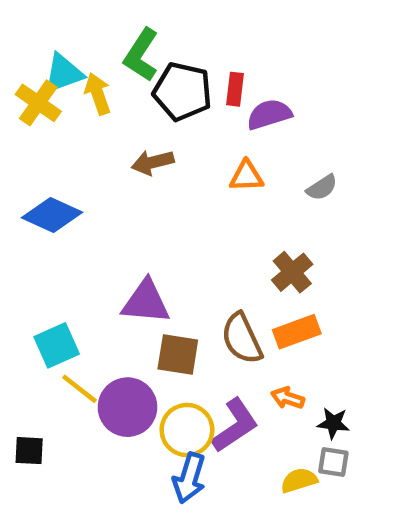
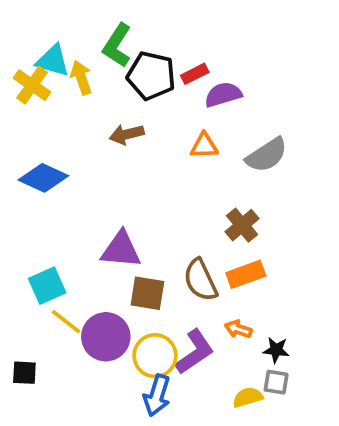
cyan triangle: (63, 73) -> (53, 61), turned 36
red rectangle: (235, 89) -> (195, 74), turned 56
gray semicircle: (322, 188) -> (267, 155), size x1.6

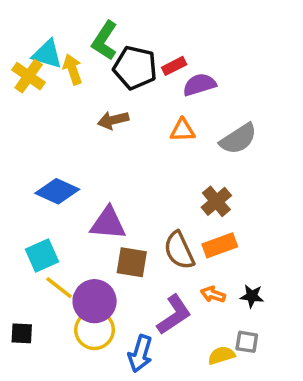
blue diamond: (43, 178) -> (57, 191), moved
black star: (276, 350) -> (252, 296), moved
yellow circle: (155, 356) -> (95, 330), moved

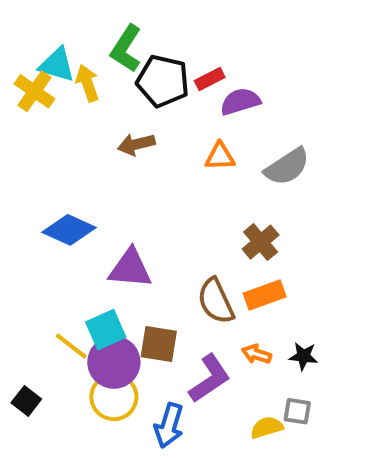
cyan square: (42, 255) -> (106, 330), moved
brown square: (132, 262) -> (159, 344), moved
black square: (22, 333) -> (26, 401), turned 35

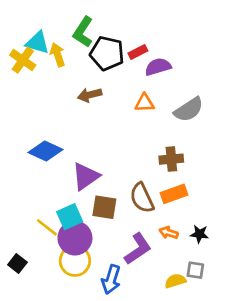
brown cross: (261, 242) -> (171, 159), turned 35
purple triangle: (130, 269) -> (86, 176), turned -40
brown square: (159, 344) -> (104, 207), moved

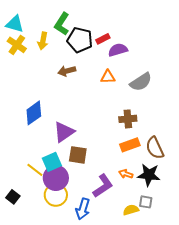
cyan triangle: (37, 43) -> (15, 24), moved
yellow arrow: (58, 55) -> (43, 41), turned -150
blue diamond: (46, 151) -> (34, 113), turned -60
brown semicircle: (142, 198) -> (155, 148), moved
black star: (199, 234) -> (149, 175), size x1.6

